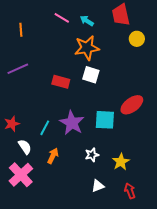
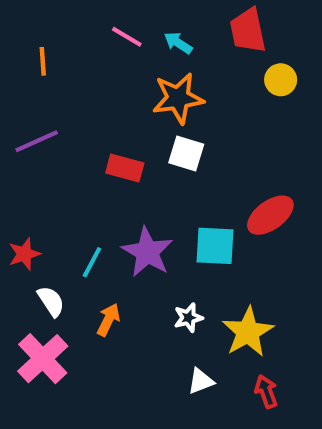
yellow star: (121, 162) -> (248, 332), size x1.4

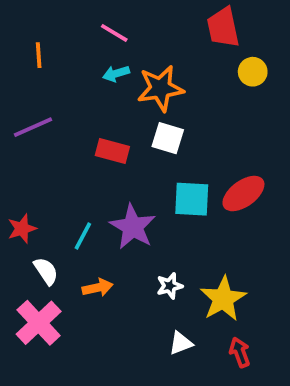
cyan arrow: (178, 43) -> (116, 74), moved, turned -50
cyan square: (215, 246) -> (192, 199), moved
orange arrow: (108, 320) -> (98, 288), turned 52

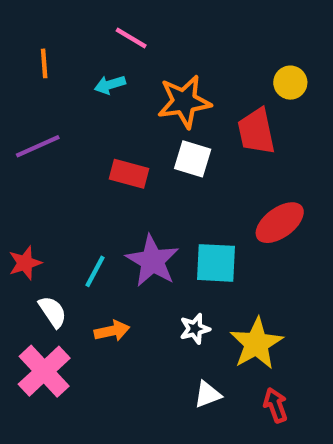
red trapezoid: (223, 27) -> (256, 131), moved
cyan arrow: (116, 74) -> (110, 85), moved
cyan square: (192, 199) -> (216, 263), moved

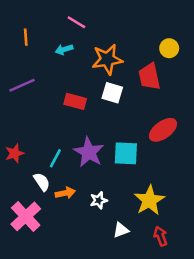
white semicircle: (53, 312) -> (42, 182), moved
white star: (195, 329) -> (99, 200), moved

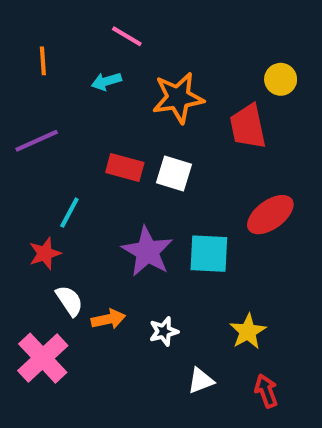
white square: (112, 93) -> (174, 174), moved
red star: (15, 153) -> (45, 254), moved
cyan line: (55, 158) -> (69, 213), moved
yellow star: (149, 200) -> (248, 331), size x0.7

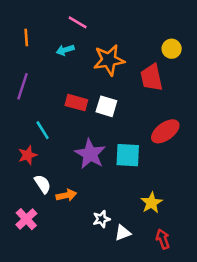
purple line: (37, 141) -> (23, 86), turned -48
cyan line: (69, 213) -> (43, 130), turned -60
white star: (164, 331) -> (101, 219), moved
pink cross: (43, 358) -> (26, 219), size x0.7

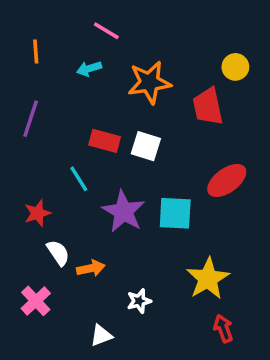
cyan line: (43, 130) -> (79, 179), moved
yellow star: (152, 203) -> (208, 279), size x1.4
white triangle: (123, 233) -> (101, 335), moved

